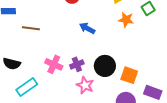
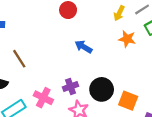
brown line: (31, 28) -> (19, 59), moved, turned 48
pink cross: (54, 64) -> (43, 98), moved

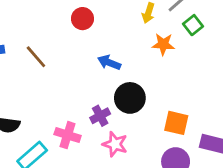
brown line: (19, 59) -> (36, 57), moved
black circle: (102, 89) -> (130, 98), moved

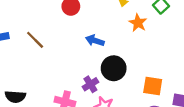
orange star: (163, 44) -> (138, 23), turned 30

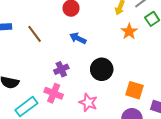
blue arrow: (95, 41) -> (78, 38), moved
purple cross: (90, 84) -> (61, 69), moved

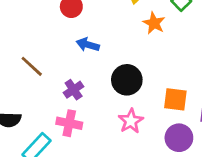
brown line: (35, 34) -> (32, 66), moved
pink star: (88, 103) -> (131, 121), moved, turned 30

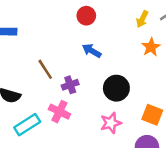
brown line: (32, 66) -> (45, 69), moved

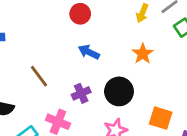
orange star: (151, 47) -> (143, 54), moved
purple cross: (70, 85) -> (81, 93), moved

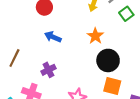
brown line: (39, 76) -> (14, 58), turned 66
black circle: (119, 91) -> (108, 60), moved

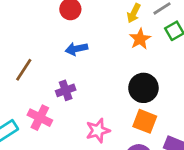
orange star: (95, 36) -> (140, 39), moved
blue arrow: (53, 37) -> (76, 49), turned -42

